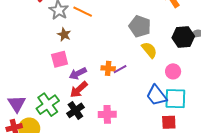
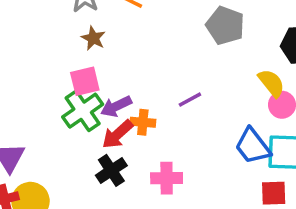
yellow semicircle: (149, 50) -> (271, 83), moved
orange cross: (108, 68) -> (143, 122), moved
green cross: (48, 105) -> (83, 111), moved

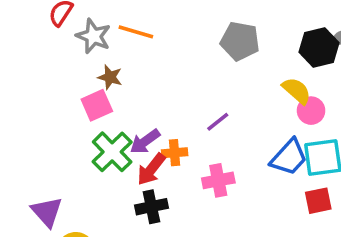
pink square: (85, 81) -> (97, 105), moved
blue trapezoid: (253, 146) -> (289, 157), turned -90
black cross: (111, 170) -> (151, 207), turned 32
pink cross: (167, 178) -> (218, 180), moved

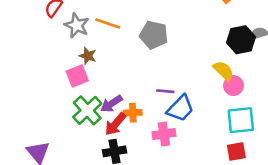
gray pentagon: (240, 41) -> (154, 35), moved
purple line: (218, 122) -> (165, 91), turned 42
blue trapezoid: (289, 157) -> (180, 108), moved

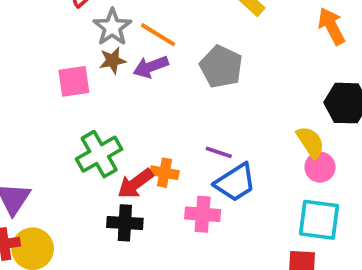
brown star: (88, 56) -> (113, 60), moved, turned 30
pink square: (77, 76) -> (74, 81), moved
purple arrow: (111, 104) -> (151, 67), moved

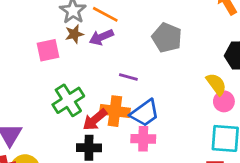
gray pentagon: (221, 67) -> (167, 38), moved
purple line: (219, 152) -> (128, 77), moved
orange cross: (164, 173) -> (115, 111), size x1.5
blue trapezoid: (235, 182) -> (145, 113), moved

